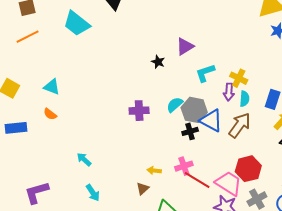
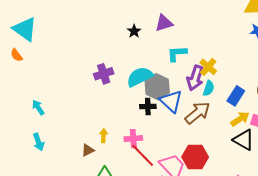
cyan triangle: (52, 87) -> (25, 29), size x1.5
purple arrow: (229, 92) -> (195, 78), size x1.4
cyan semicircle: (175, 105) -> (140, 77), size x1.5
purple cross: (139, 111) -> (104, 74), turned -30
yellow arrow: (154, 171) -> (103, 136), turned 72

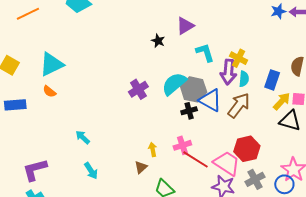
cyan triangle: (25, 29) -> (51, 64), turned -48
cyan L-shape: (177, 54) -> (205, 53), turned 90

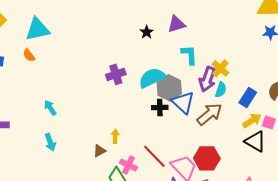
pink cross: (182, 145) -> (128, 165), moved, turned 30

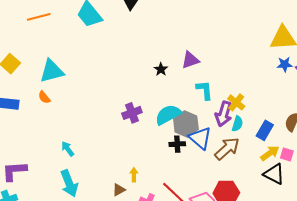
cyan arrow: (50, 142) -> (69, 183), size x1.5

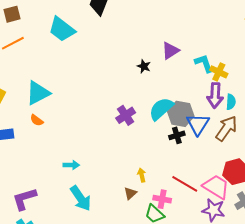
cyan L-shape: (205, 90) -> (204, 63), moved
yellow cross: (236, 102) -> (219, 72), moved
blue triangle: (200, 138) -> (198, 124), turned 35
cyan arrow: (68, 149) -> (71, 165), turned 140

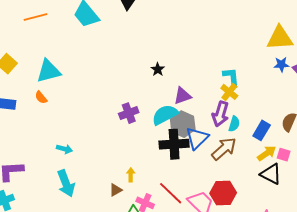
purple triangle: (170, 51) -> (182, 96), moved
cyan L-shape: (204, 63) -> (231, 77), moved
black cross: (177, 135) -> (174, 144), size x1.8

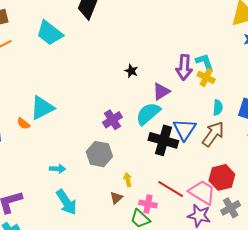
cyan triangle: (49, 71) -> (42, 108), moved
purple arrow: (220, 114) -> (184, 67), moved
gray hexagon: (183, 124) -> (99, 154), moved
black cross: (174, 144) -> (163, 140), turned 32

